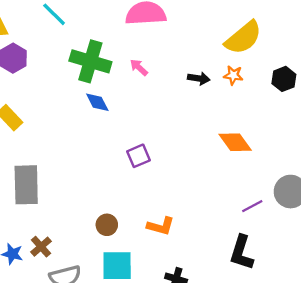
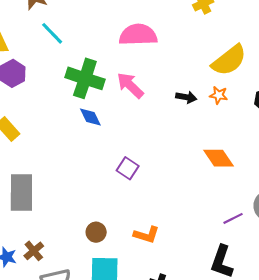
pink arrow: (139, 67) -> (130, 85), size x1.6
purple square: (139, 156) -> (128, 168), turned -35

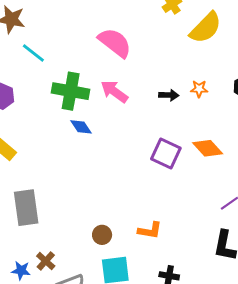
pink semicircle: (138, 35) -> (115, 43), turned 48
yellow semicircle: (229, 60) -> (206, 28), moved
purple square: (128, 168) -> (166, 154), moved, size x1.4

